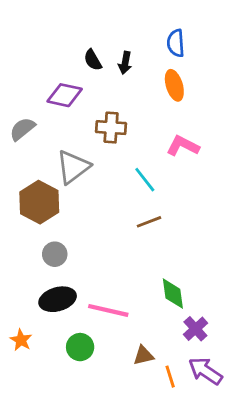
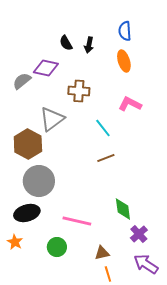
gray semicircle: (22, 129) -> (22, 81), moved
gray circle: (55, 254) -> (39, 181), size x1.8
black ellipse: (58, 299) -> (27, 213), moved
orange line: (170, 377) -> (108, 274), moved

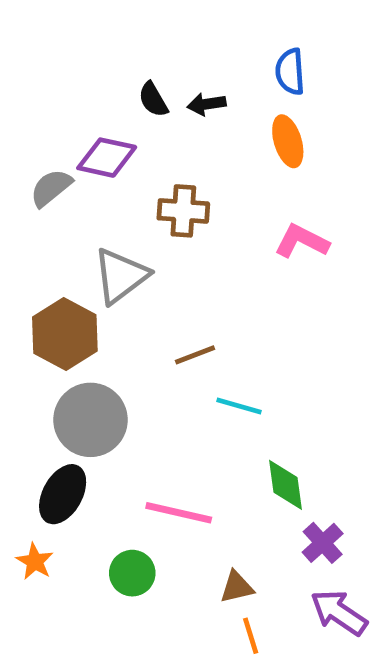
black arrow: (89, 45) -> (207, 104), turned 70
cyan line: (103, 128) -> (239, 406), moved, turned -36
brown line: (106, 158) -> (195, 355), moved
black ellipse: (27, 213) -> (63, 494), turned -45

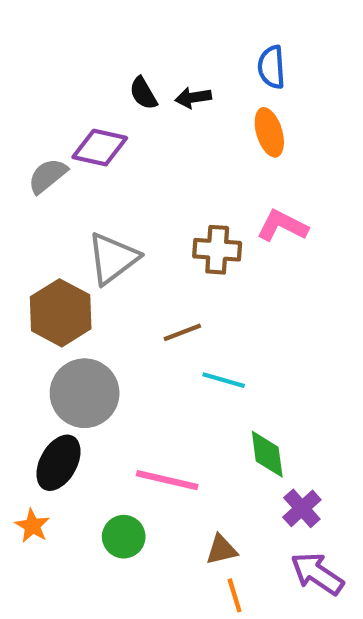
brown cross: (183, 211) -> (217, 250), moved

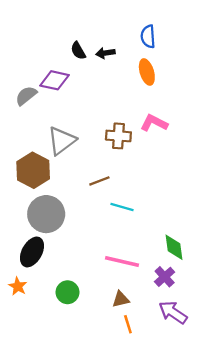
green diamond: (267, 454) -> (174, 247), moved
pink line: (167, 480) -> (122, 261), moved

